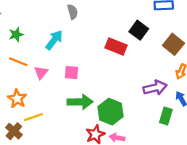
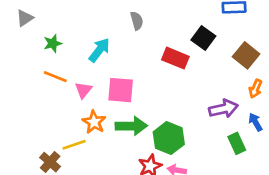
gray semicircle: (73, 12) -> (137, 21), moved
pink square: (71, 73) -> (121, 90), size x1.5
orange star: (17, 99) -> (94, 122), moved
green rectangle: (166, 116) -> (237, 143), turned -42

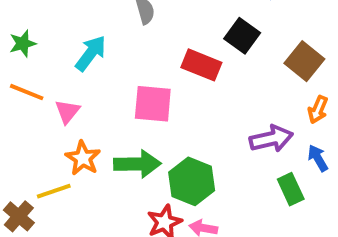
pink square: (121, 90) -> (153, 104), moved

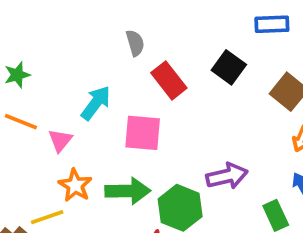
cyan arrow: (91, 53) -> (96, 103), moved
red rectangle: (201, 65) -> (169, 80), moved, turned 30
purple arrow: (271, 139) -> (227, 176), moved

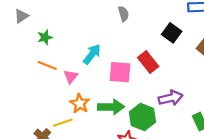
gray semicircle: (135, 43) -> (123, 14), moved
red rectangle: (169, 80) -> (148, 62), moved

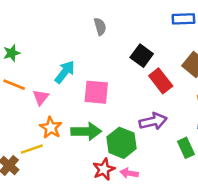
black square: (172, 33) -> (142, 56), moved
red rectangle: (148, 62) -> (161, 81), moved

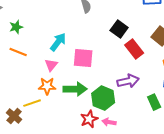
pink triangle: (41, 97) -> (51, 65), moved
orange star: (51, 128) -> (47, 86), turned -30

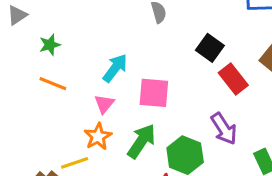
purple arrow: (128, 81) -> (224, 129), turned 70
orange star: (47, 86) -> (98, 136), turned -30
green arrow: (75, 89) -> (141, 141), turned -55

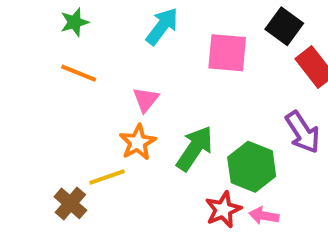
cyan arrow: (115, 68) -> (162, 26), moved
pink square: (154, 93) -> (227, 53), moved

